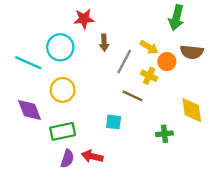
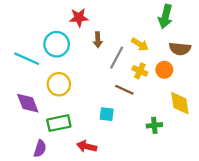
orange circle: (167, 62) -> (164, 70), moved
purple semicircle: (67, 159) -> (40, 149), moved

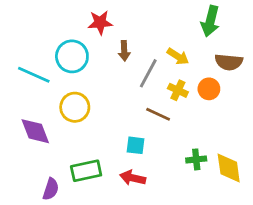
yellow diamond: (180, 103) -> (229, 168), moved
green rectangle: (59, 123) -> (86, 171), moved
red arrow: (87, 146) -> (133, 178), moved

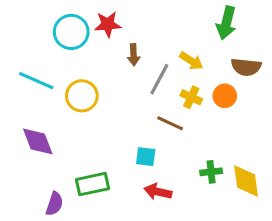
cyan circle: (72, 56) -> (71, 32), moved
yellow circle: (75, 107) -> (82, 96), moved
red arrow: (133, 178) -> (158, 192), moved

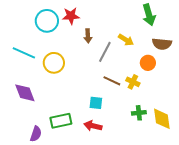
green arrow: (226, 23) -> (149, 15), turned -30
yellow cross: (191, 97) -> (133, 82), moved
red arrow: (158, 192) -> (93, 126), moved

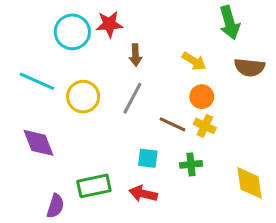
gray line: (105, 52) -> (132, 98), moved
orange circle: (148, 63) -> (202, 97), moved
green cross: (139, 113) -> (191, 164), moved

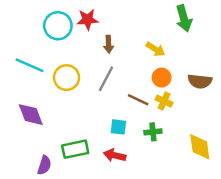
brown semicircle: (250, 67) -> (200, 81), moved

